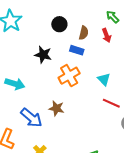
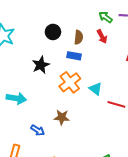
black star: (43, 55) -> (41, 65), turned -30
cyan triangle: (104, 79) -> (96, 89), moved
blue arrow: (31, 118) -> (38, 130), size x0.6

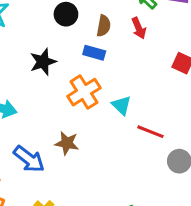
blue arrow: (38, 130) -> (29, 159), size x1.5

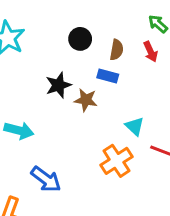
orange cross: (84, 92) -> (116, 161), moved
brown star: (67, 143) -> (86, 100), moved

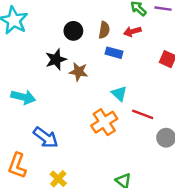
black circle: (80, 39) -> (73, 31), moved
red arrow: (151, 52) -> (132, 31), turned 98
blue rectangle: (108, 76) -> (114, 53), moved

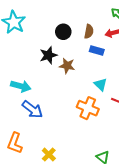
orange cross: (104, 122) -> (88, 108), turned -35
blue arrow: (46, 138) -> (32, 109), moved

